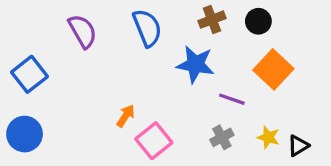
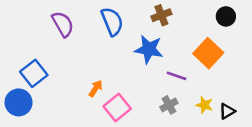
black circle: (258, 21) -> (226, 16), moved
blue square: (29, 74) -> (34, 73), moved

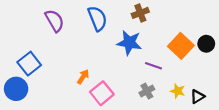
black circle: (226, 16) -> (206, 44), moved

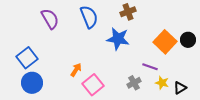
purple line: (153, 66) -> (150, 67), moved
blue circle: (16, 89) -> (32, 83), moved

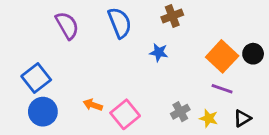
blue star: (118, 39) -> (159, 52), size x0.6
purple line: (150, 67) -> (222, 89), moved
orange arrow: (76, 70) -> (93, 105), moved, turned -104
yellow star: (162, 83) -> (209, 118), moved

